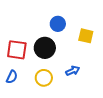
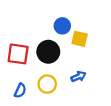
yellow square: (86, 36) -> (80, 39), moved
blue semicircle: (12, 77) -> (20, 91), moved

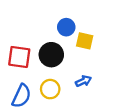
blue semicircle: (20, 91) -> (21, 96), size x1.5

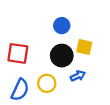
yellow square: (85, 41) -> (84, 47), moved
black circle: (51, 55) -> (62, 56), moved

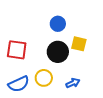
blue arrow: (78, 76) -> (73, 83), moved
blue semicircle: (20, 90) -> (19, 84), turned 40

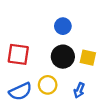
yellow square: (79, 44) -> (88, 58), moved
blue arrow: (73, 83) -> (79, 90), turned 136

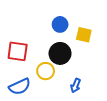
yellow square: (88, 58) -> (84, 35), moved
yellow circle: (48, 85) -> (46, 71), moved

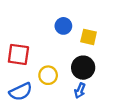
black circle: (60, 53) -> (83, 68), moved

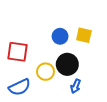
blue circle: (63, 26) -> (60, 36), moved
black circle: (83, 68) -> (67, 64), moved

